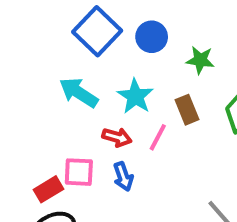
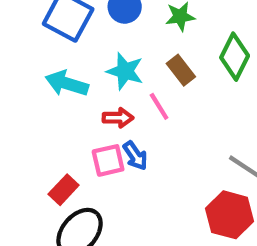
pink line: (158, 137) -> (159, 106), turned -44
pink square: (79, 172) -> (108, 160), moved

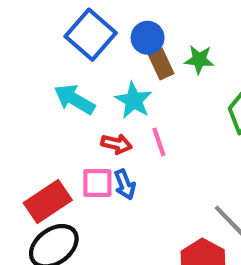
brown rectangle: (181, 70) -> (161, 64), moved
red rectangle: (64, 190) -> (48, 201), size x1.5

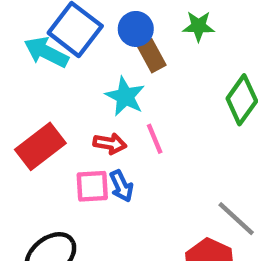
green star: (199, 60) -> (199, 26), moved
cyan arrow: (74, 99) -> (46, 52), moved
red rectangle: (48, 201) -> (40, 146), moved

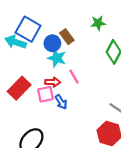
green star: (199, 26) -> (98, 23), moved
blue circle: (136, 29) -> (52, 43), moved
pink square: (92, 186) -> (46, 94), moved

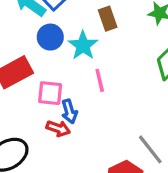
blue circle: (52, 43) -> (50, 37), moved
red arrow: (53, 82) -> (58, 128), moved

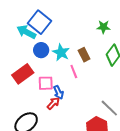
brown rectangle: (108, 19) -> (84, 55), moved
red arrow: (58, 128) -> (53, 103), turned -56

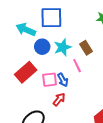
blue square: (40, 22) -> (51, 18), moved, turned -35
cyan star: (61, 52) -> (63, 47), turned 30
blue arrow: (59, 92) -> (63, 80), moved

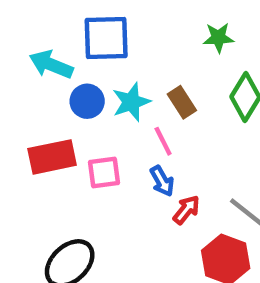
red rectangle: (26, 72) -> (52, 157), turned 30
blue arrow: (63, 80) -> (162, 181), moved
red arrow: (59, 99) -> (186, 210), moved

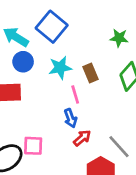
blue square: (106, 38) -> (52, 27), turned 32
blue circle: (87, 101) -> (23, 62), moved
pink square: (104, 173) -> (33, 146), moved

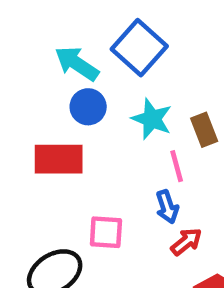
cyan star: (60, 68) -> (152, 119), turned 30
pink square: (33, 146) -> (106, 232), moved

